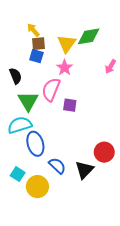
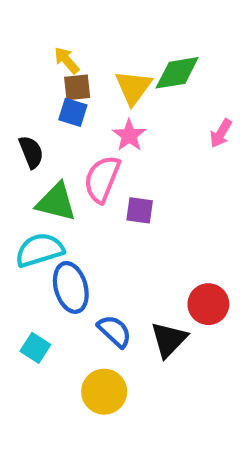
green triangle: (28, 101) -> (56, 202), turned -45
yellow circle: (37, 187) -> (104, 392), moved

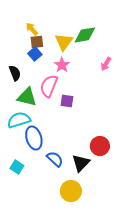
blue square: (73, 112) -> (35, 54), turned 32
yellow circle: (104, 392) -> (71, 191), moved

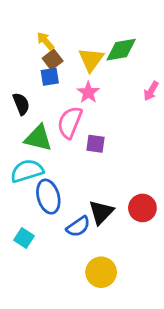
brown square: (37, 42) -> (53, 60), turned -32
blue square: (35, 54) -> (50, 77), turned 32
blue semicircle: (55, 159) -> (78, 227), turned 102
black triangle: (81, 163) -> (101, 212), moved

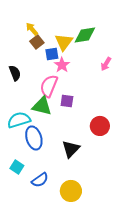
blue square: (50, 77) -> (52, 54), moved
green triangle: (38, 138) -> (42, 106), moved
red circle: (142, 208) -> (100, 126), moved
blue semicircle: (78, 227) -> (40, 180), moved

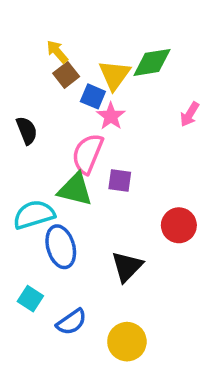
blue square: (52, 54) -> (93, 96), turned 32

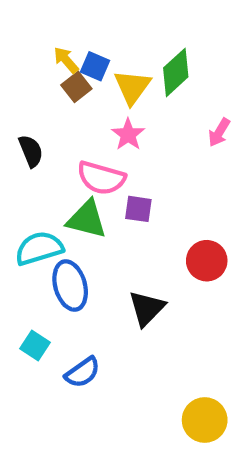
green diamond: (152, 62) -> (176, 72), turned -33
blue square: (93, 96) -> (95, 66), moved
pink semicircle: (88, 154) -> (101, 178), turned -96
yellow circle: (127, 342) -> (205, 420), moved

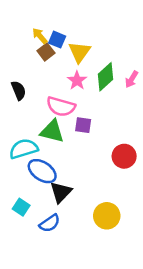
green diamond: (176, 72) -> (105, 77), moved
blue ellipse: (70, 286) -> (42, 171), turned -40
black triangle: (147, 308) -> (61, 192), moved
yellow circle: (205, 420) -> (107, 216), moved

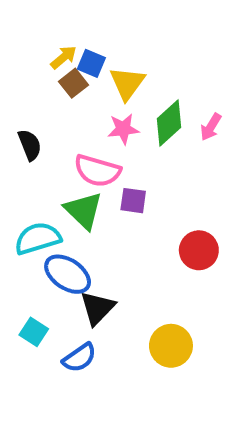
yellow arrow: (40, 36) -> (64, 57), turned 91
pink star: (77, 80) -> (123, 129), turned 30
green triangle: (52, 131) -> (83, 211), turned 30

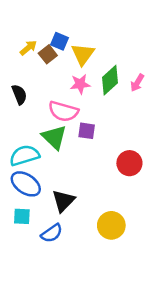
yellow arrow: (64, 57) -> (28, 48), moved
blue ellipse: (68, 274) -> (26, 184), moved
cyan square: (34, 332) -> (22, 216), turned -30

